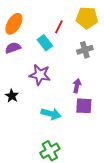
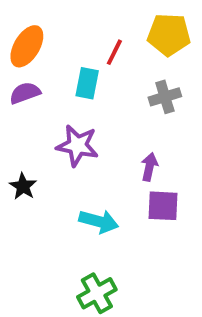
cyan rectangle: (45, 43) -> (87, 83), turned 49

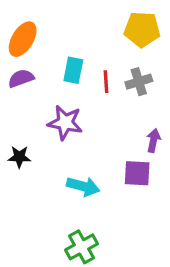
red line: (114, 52) -> (106, 82), moved, turned -30
purple arrow: (149, 167) -> (154, 141), moved
black star: (23, 186) -> (19, 157), turned -30

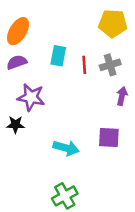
purple star: (65, 123) -> (31, 97), moved
purple arrow: (154, 141) -> (122, 96), moved

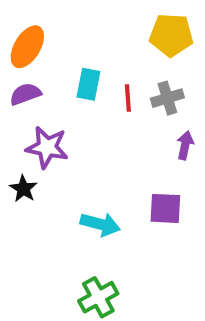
black star: (15, 125) -> (23, 189), turned 30

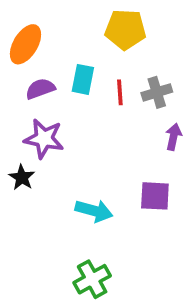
yellow pentagon: (171, 35) -> (125, 29), moved
purple semicircle: (25, 94) -> (40, 89), moved

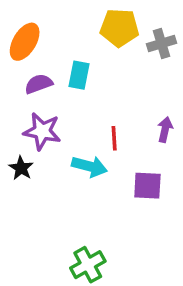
red line: (120, 92) -> (114, 138), moved
gray cross: (157, 92) -> (162, 43), moved
cyan arrow: (94, 211) -> (90, 166), moved

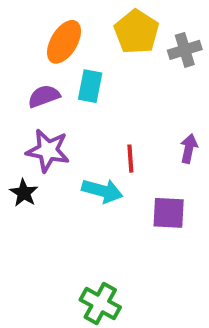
yellow pentagon: (119, 28) -> (136, 32), turned 30
orange ellipse: (25, 42) -> (64, 42), moved
green cross: (88, 265) -> (100, 303), turned -32

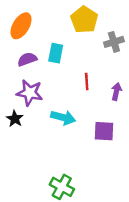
orange ellipse: (64, 42) -> (21, 26), moved
gray cross: (185, 50) -> (114, 42), moved
red line: (130, 159) -> (87, 82), moved

